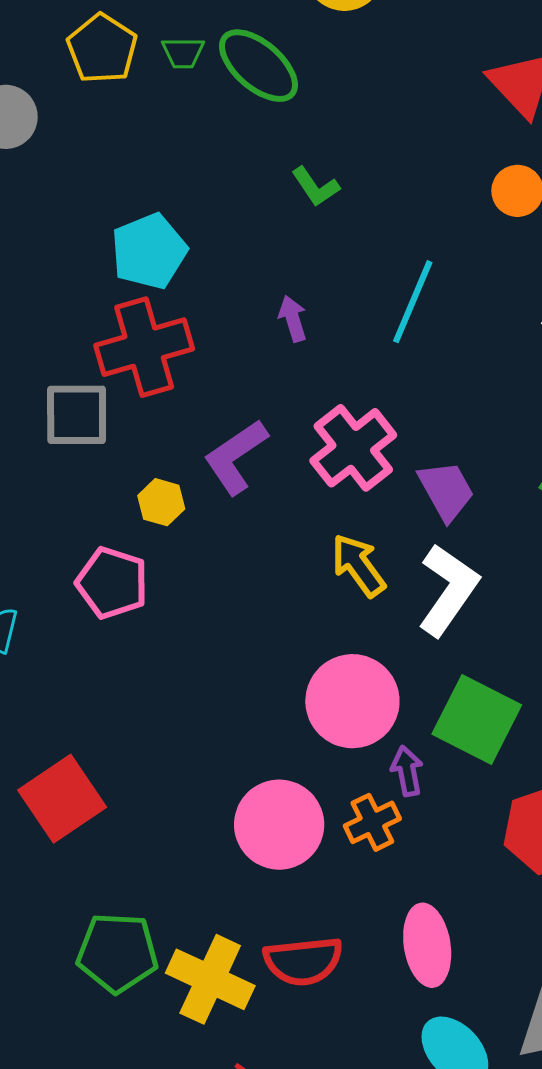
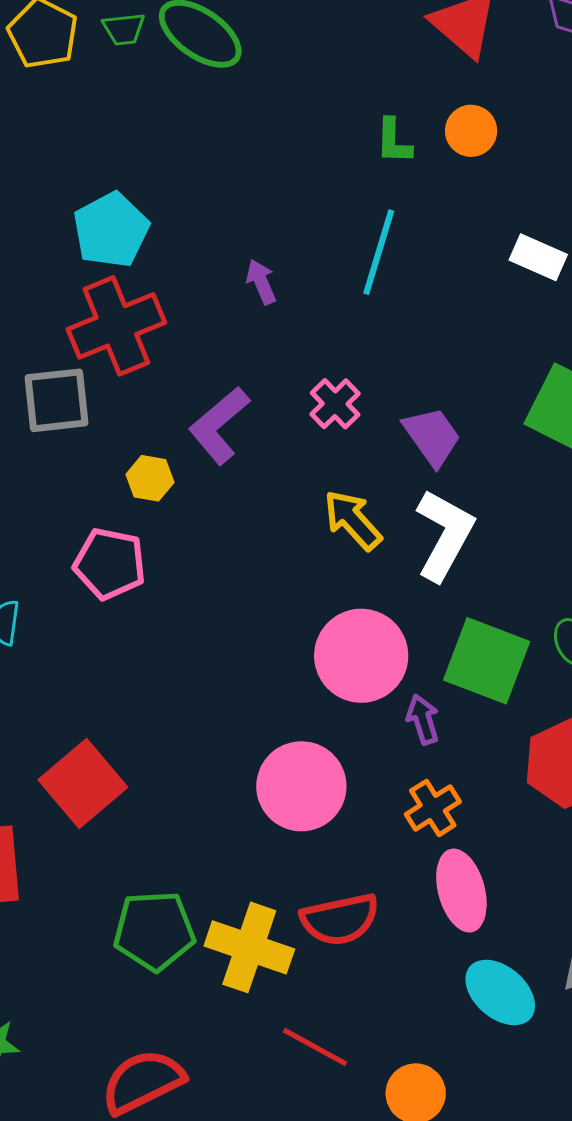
green L-shape: (315, 187) -> (394, 141), moved, turned 42
pink cross: (353, 448) -> (335, 404), size x0.6
orange cross: (372, 822) -> (433, 808), moved

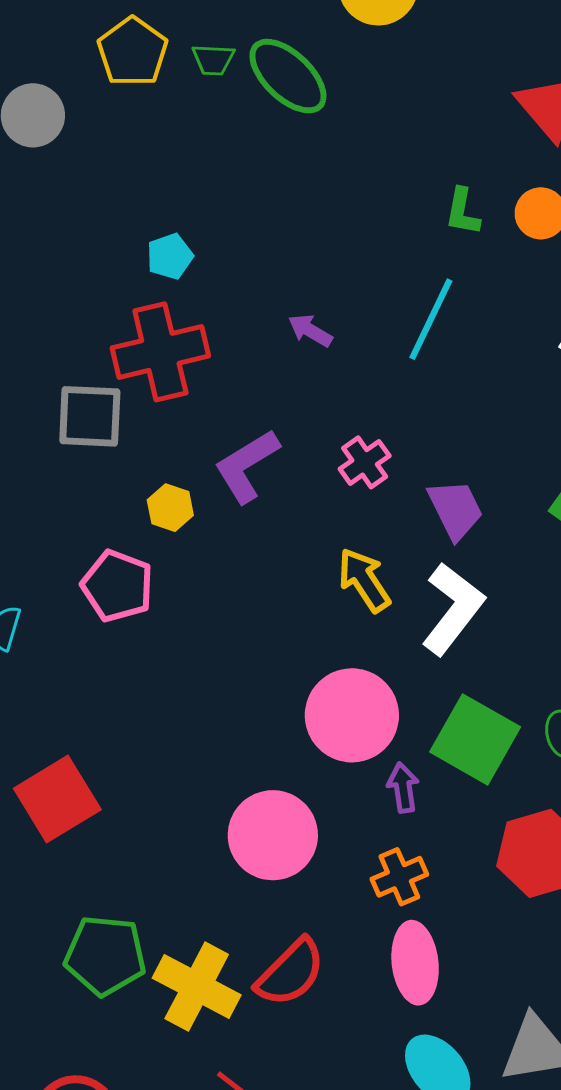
cyan pentagon: (111, 230) -> (170, 256), size x0.6
purple arrow: (261, 282) -> (310, 330), turned -45
red semicircle: (340, 919) -> (290, 973), turned -42

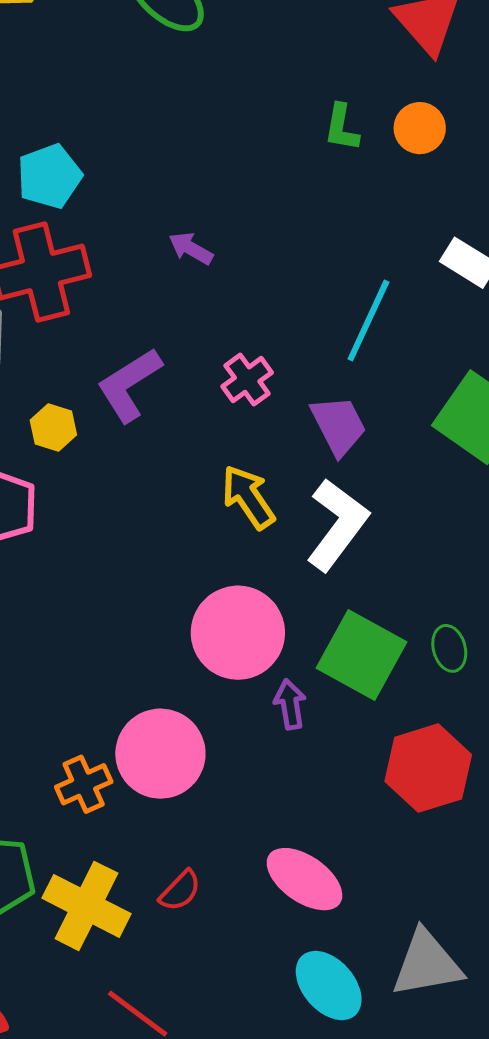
cyan pentagon: (170, 256) -> (49, 176), size x1.4
cyan line: (431, 319) -> (368, 320), moved
orange cross: (399, 877) -> (84, 784), moved
pink ellipse: (415, 963) -> (304, 879), turned -48
red semicircle: (290, 973) -> (180, 891), size x0.6

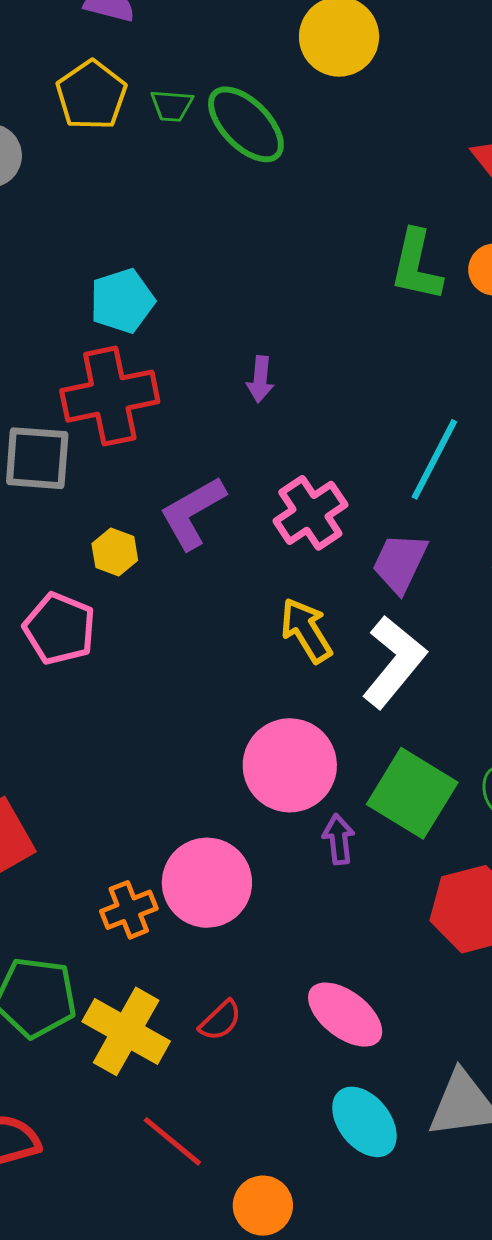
green L-shape: (341, 128) -> (416, 265), size x1.5
purple arrow: (191, 248) -> (260, 379), turned -117
pink cross: (247, 380) -> (310, 513), size x1.4
purple trapezoid: (339, 425) -> (400, 563), turned -130

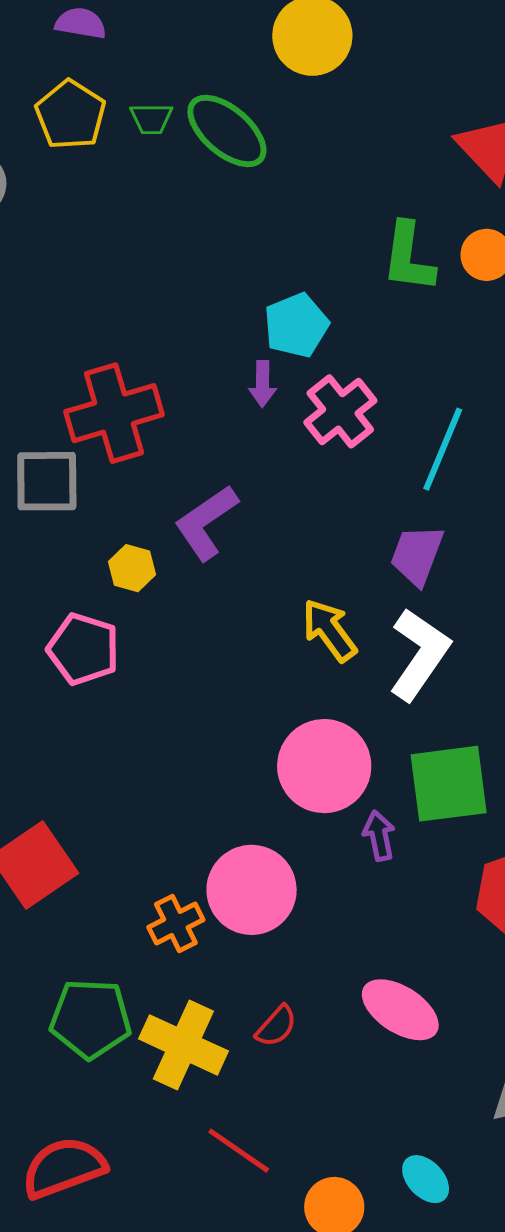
cyan pentagon: (122, 301) -> (296, 325), moved
pink cross: (310, 513) -> (340, 411), moved
green square: (412, 793) -> (449, 784), turned -34
cyan ellipse: (364, 1122) -> (426, 1179), moved, size x0.7

